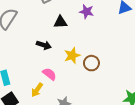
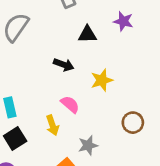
brown circle: (91, 63) -> (133, 123), moved
yellow arrow: (37, 90) -> (52, 125), turned -56

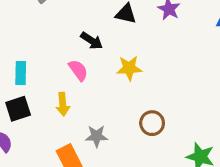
pink semicircle: (70, 104) -> (78, 70), moved

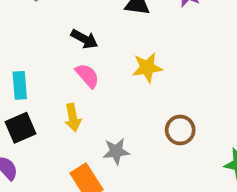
black arrow: (92, 41) -> (84, 39), moved

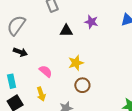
black arrow: (84, 39) -> (20, 52), moved
brown circle: (180, 130) -> (82, 85), moved

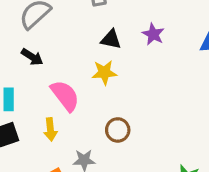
yellow star: (76, 63) -> (104, 72), moved
pink semicircle: (46, 71) -> (65, 96), size x1.5

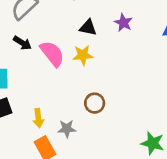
pink semicircle: (65, 96) -> (52, 54), moved
yellow arrow: (50, 129) -> (38, 118), moved

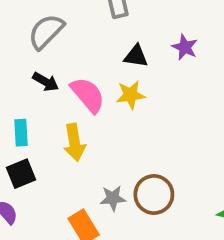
brown circle: (95, 103) -> (154, 194), moved, size x1.4
yellow arrow: (38, 118) -> (74, 143), moved, size x1.4

